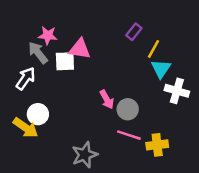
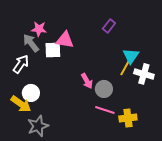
yellow line: (154, 49) -> (125, 68), moved
gray star: (85, 155) -> (38, 126), moved

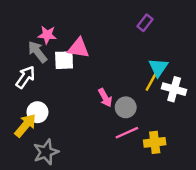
purple rectangle: (109, 26) -> (145, 23), moved
yellow arrow: (21, 104) -> (25, 125), turned -85
pink line: (105, 110) -> (127, 133), turned -42

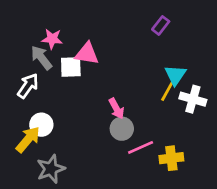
gray circle: (126, 107) -> (122, 129), moved

